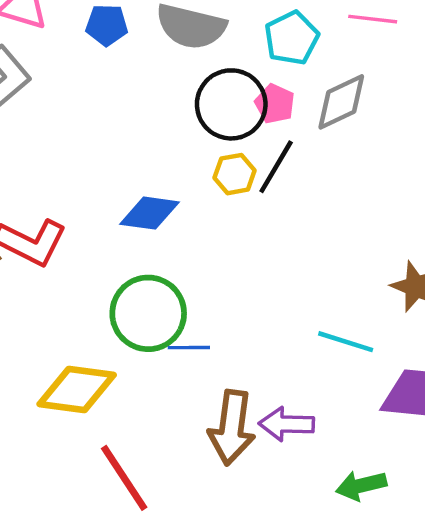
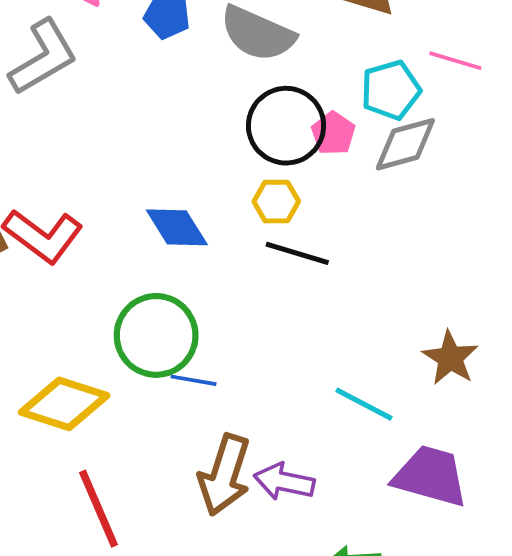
cyan pentagon: (292, 38) -> (391, 90), moved
black line: (276, 167) -> (297, 253), moved, turned 66
blue diamond: (149, 213) -> (177, 227), turned 40

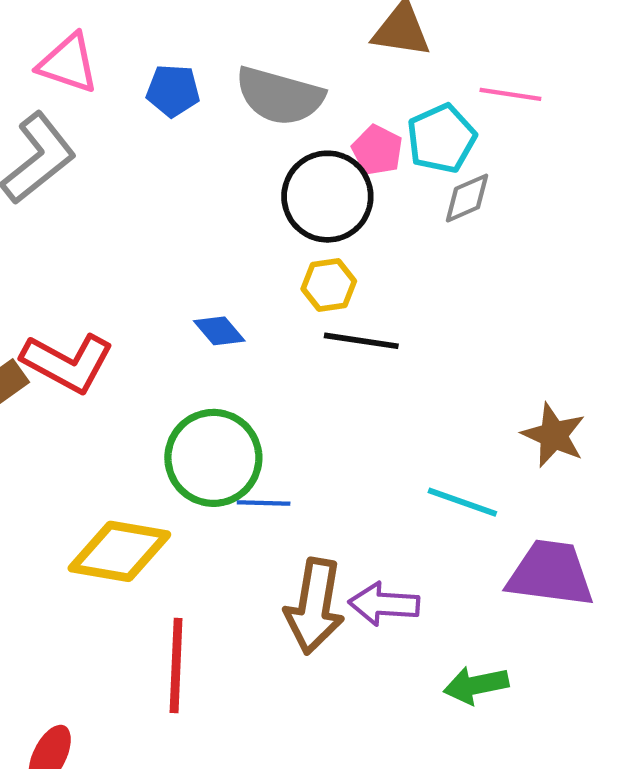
pink pentagon: (333, 133) -> (377, 150), moved
gray diamond: (405, 144) -> (467, 198), size x0.7
blue diamond: (177, 227) -> (219, 331), size x0.7
red line: (99, 509) -> (176, 665), turned 34

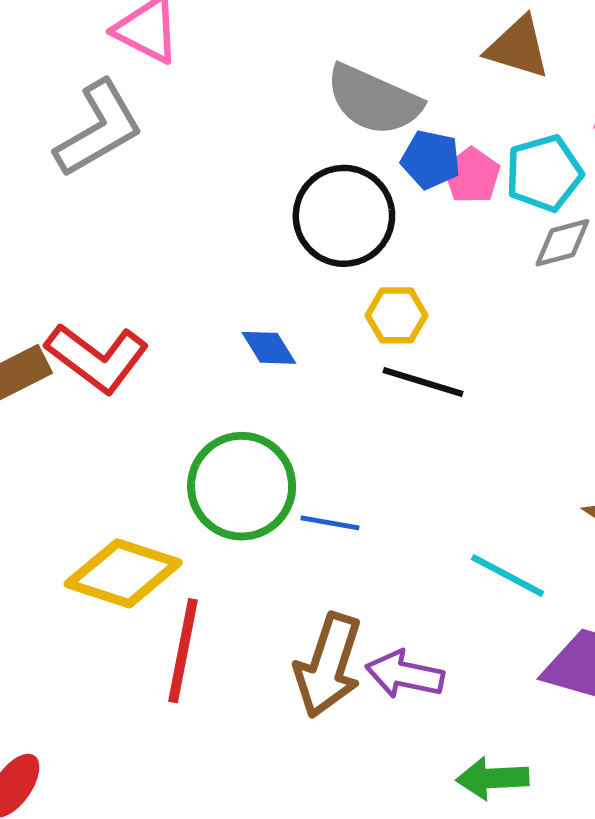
blue pentagon: (173, 91) -> (431, 160), moved
black circle: (327, 197) -> (344, 216), moved
blue line: (264, 503) -> (330, 523), moved
red line: (176, 665) -> (183, 651), moved

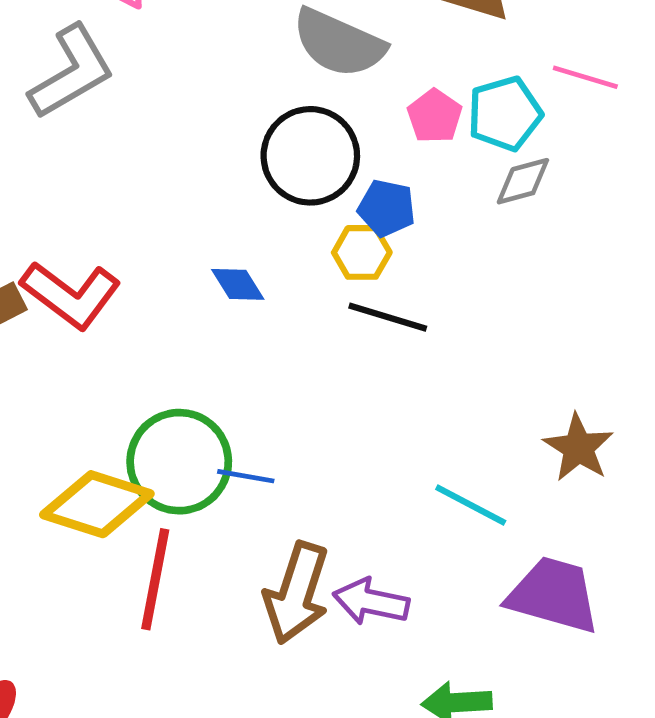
blue pentagon: (431, 160) -> (387, 208), moved
green circle: (242, 486) -> (179, 462), moved
blue line: (330, 523) -> (246, 476), moved

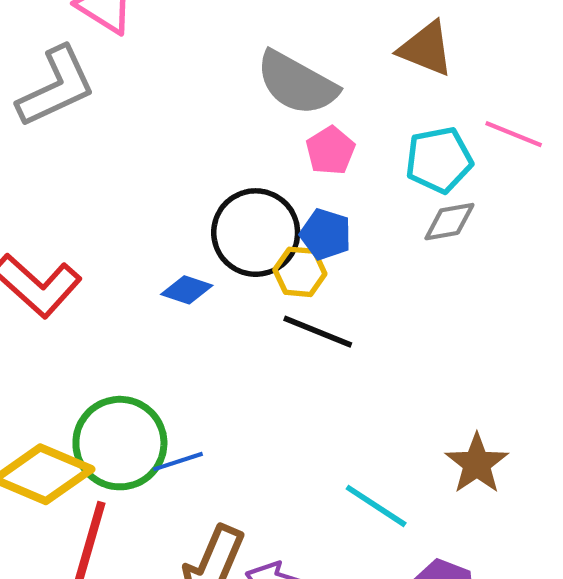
pink pentagon: (435, 116) -> (330, 151), moved
black circle: (310, 156) -> (256, 233), moved
blue diamond: (238, 284) -> (187, 290), turned -45
blue line: (246, 476) -> (178, 462), turned -33

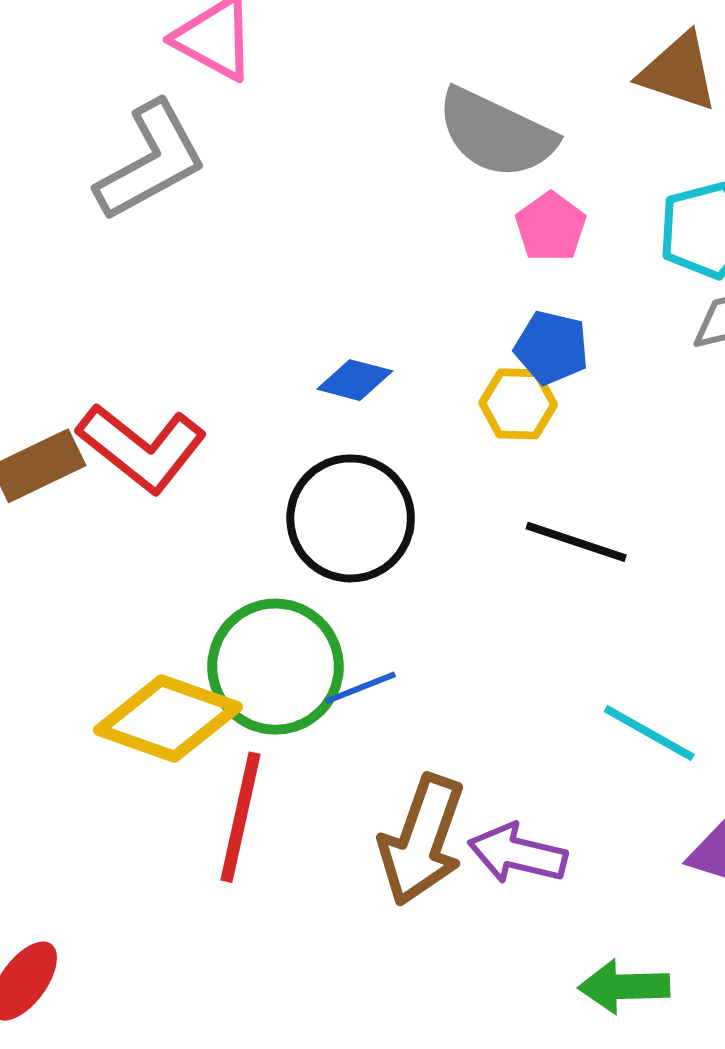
black circle: (256, 233) -> (351, 518), moved
blue diamond: (187, 290) -> (355, 380), moved
black line: (318, 332) -> (576, 542), moved

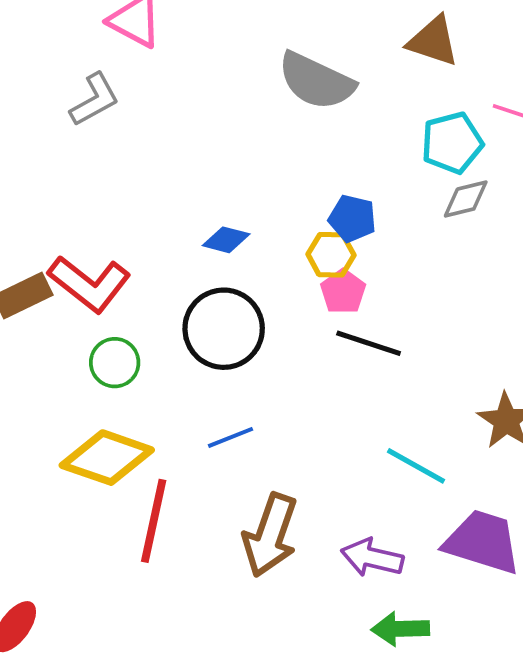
gray L-shape: (151, 161) -> (95, 100), size x0.7
pink pentagon: (551, 227) -> (343, 292), moved
green circle: (276, 667) -> (115, 363), moved, size x0.6
purple arrow: (517, 854) -> (372, 558), moved

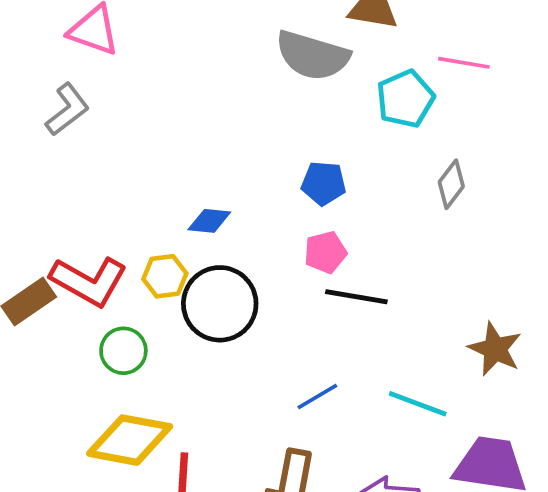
gray semicircle: (316, 81) -> (312, 55), moved
gray diamond: (466, 199) -> (451, 184), moved, turned -30
yellow hexagon: (331, 255) -> (165, 276), moved
pink pentagon: (343, 292) -> (325, 252), turned 30
blue line: (230, 437) -> (317, 396), moved

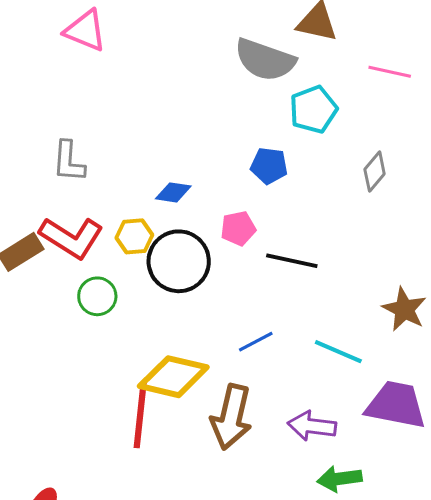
cyan pentagon: (405, 99) -> (313, 110), moved
gray L-shape: (67, 109) -> (69, 162), moved, turned 129
pink pentagon: (325, 252) -> (238, 228), moved
yellow diamond: (130, 440) -> (173, 377), moved

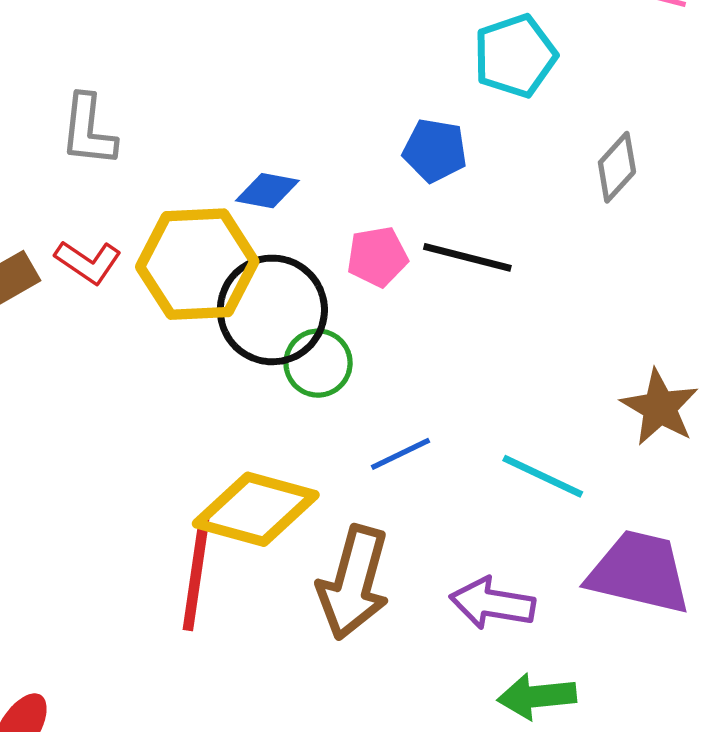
yellow hexagon: (134, 236) -> (197, 264), size x1.8
red L-shape: (71, 237) -> (88, 262), size x0.6
black line: (292, 261) -> (467, 257), moved
green circle: (97, 296) -> (318, 363), moved

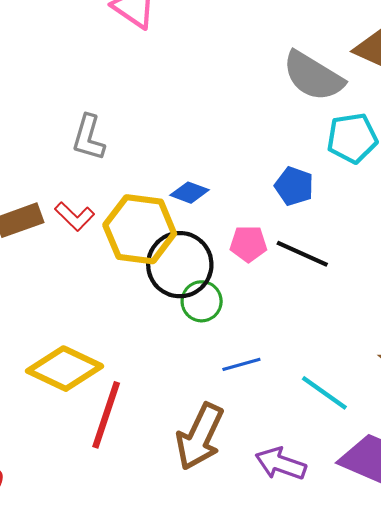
yellow diamond: (256, 509) -> (65, 369), moved

